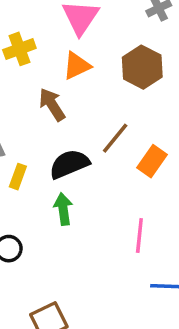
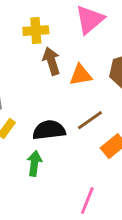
orange triangle: (77, 66) -> (81, 75), moved
brown arrow: (52, 105) -> (51, 61), moved

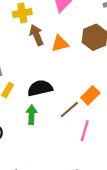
brown line: (90, 120) -> (69, 110), moved
pink line: (87, 201) -> (85, 131), moved

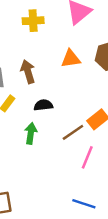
brown arrow: (37, 35) -> (28, 72), moved
black semicircle: (40, 88) -> (43, 105), size x0.7

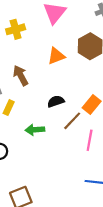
black semicircle: (43, 105) -> (56, 101), moved
green arrow: (31, 133) -> (35, 130), turned -90

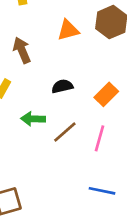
brown line: (72, 121) -> (65, 132), moved

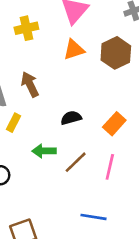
orange triangle: (68, 30) -> (74, 50), moved
blue line: (102, 191) -> (94, 217), moved

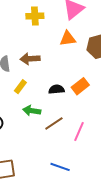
brown arrow: (30, 84) -> (30, 59), turned -78
yellow rectangle: (14, 123) -> (20, 87), moved
orange rectangle: (114, 124) -> (80, 86), moved

